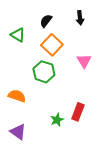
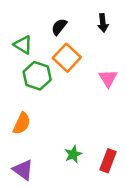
green hexagon: (44, 72) -> (37, 76), moved
orange semicircle: (17, 96) -> (22, 123), turned 96
red rectangle: (78, 112) -> (108, 161), moved

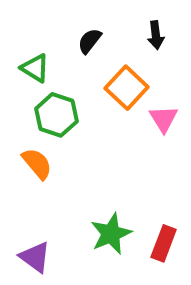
orange square: (67, 58) -> (127, 88), moved
orange semicircle: (22, 123) -> (37, 164), moved, turned -65
green star: (73, 154) -> (111, 234), size x1.5

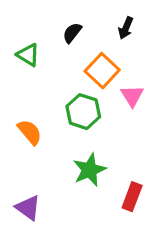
black arrow: (156, 35) -> (126, 28), turned 30
green hexagon: (56, 115) -> (83, 112), moved
green star: (111, 234) -> (90, 170), moved

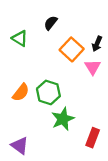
black arrow: (126, 28) -> (97, 44), moved
green hexagon: (83, 112) -> (48, 92), moved
orange semicircle: (30, 132) -> (21, 92), turned 78

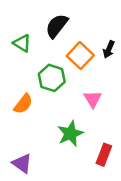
black semicircle: (51, 23) -> (57, 26), size x1.5
pink triangle: (93, 67) -> (93, 99), moved
green hexagon: (48, 92) -> (52, 78), moved

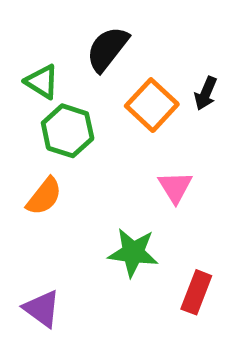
green hexagon: (52, 78) -> (68, 131), moved
green star: (70, 134) -> (133, 252), turned 30

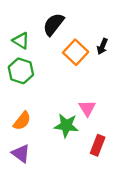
green hexagon: (68, 131) -> (21, 71), moved
pink triangle: (175, 187) -> (87, 108), moved
orange semicircle: (44, 196) -> (22, 121), moved

